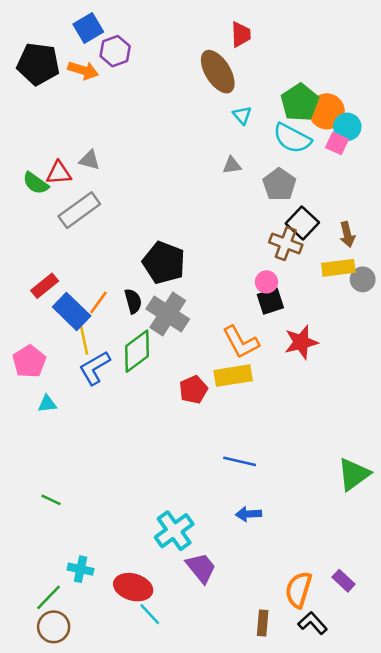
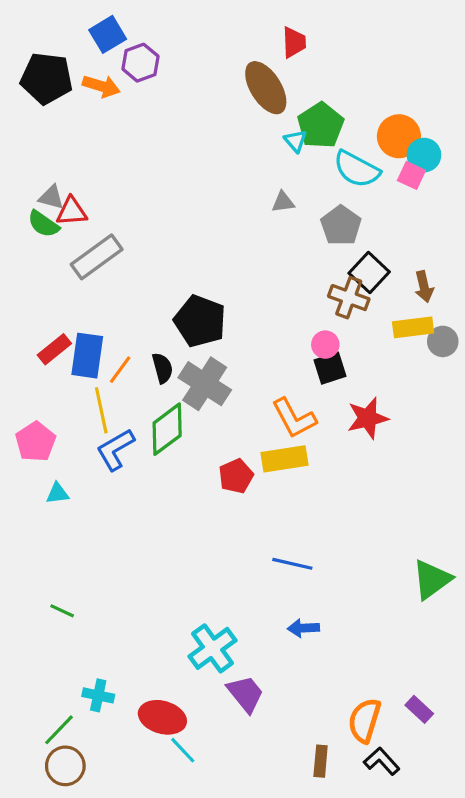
green pentagon: (300, 102) -> (321, 125), moved
gray triangle: (90, 160) -> (51, 197), moved
blue rectangle: (72, 311) -> (87, 356), moved, turned 54

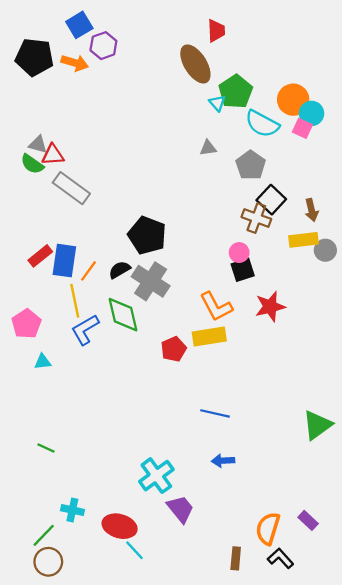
gray rectangle: (97, 257) -> (71, 188), turned 72
black semicircle: (162, 368) -> (120, 270), turned -105
green diamond: (167, 429) -> (123, 315), turned -66

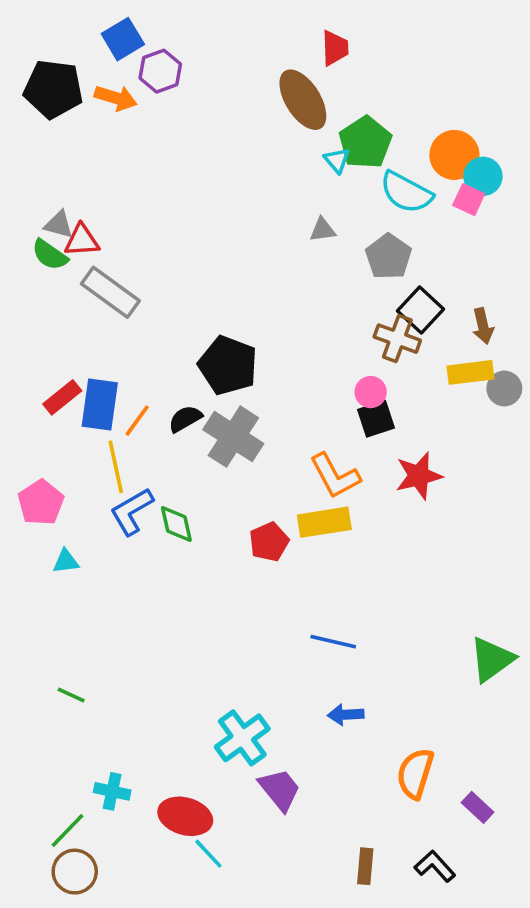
green diamond: (123, 315) -> (176, 524), moved, size x0.7
orange semicircle: (268, 528) -> (415, 774), moved

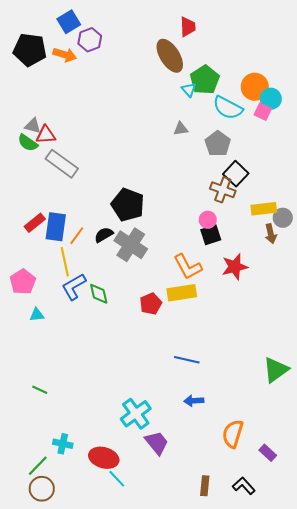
brown arrow: (483, 326) -> (271, 234), moved

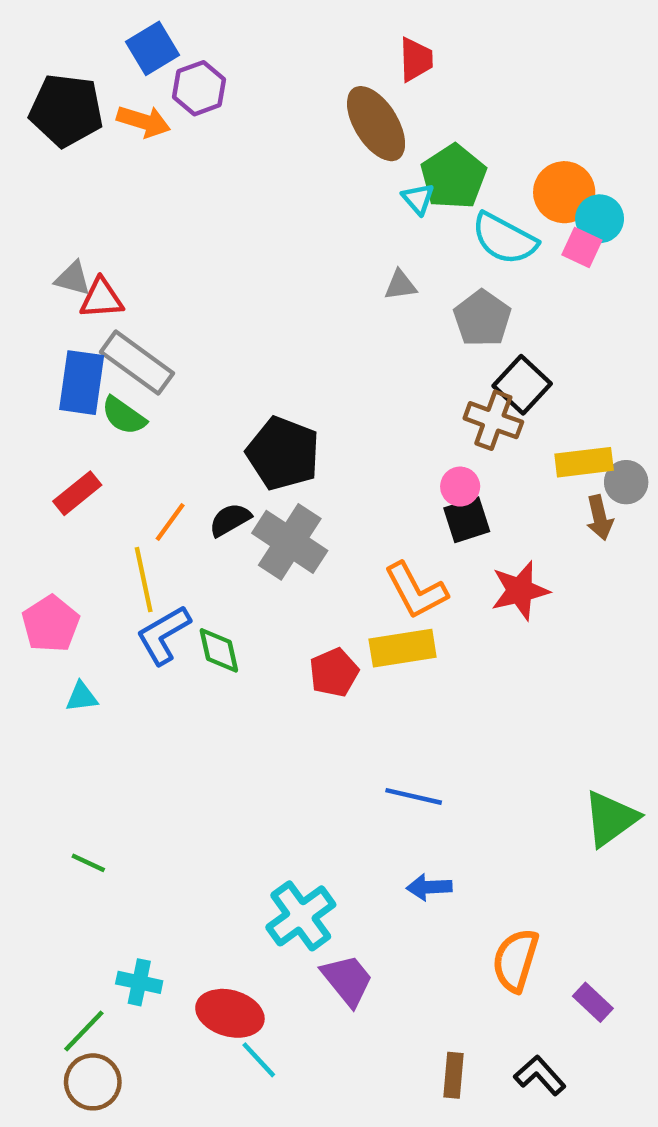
green semicircle: (28, 143) -> (124, 416), moved
blue rectangle: (56, 227) -> (82, 383), moved

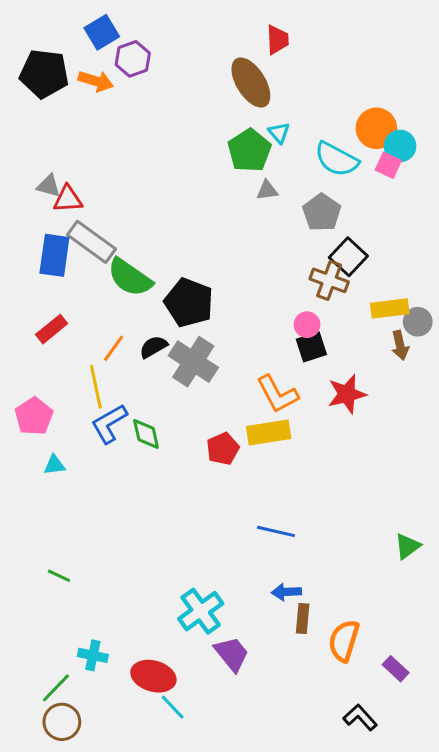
green pentagon: (453, 177) -> (249, 150), moved
green semicircle: (124, 416) -> (130, 277), moved, size x1.5
green triangle: (611, 819) -> (407, 546), size x0.7
brown rectangle: (453, 1075) -> (303, 619), moved

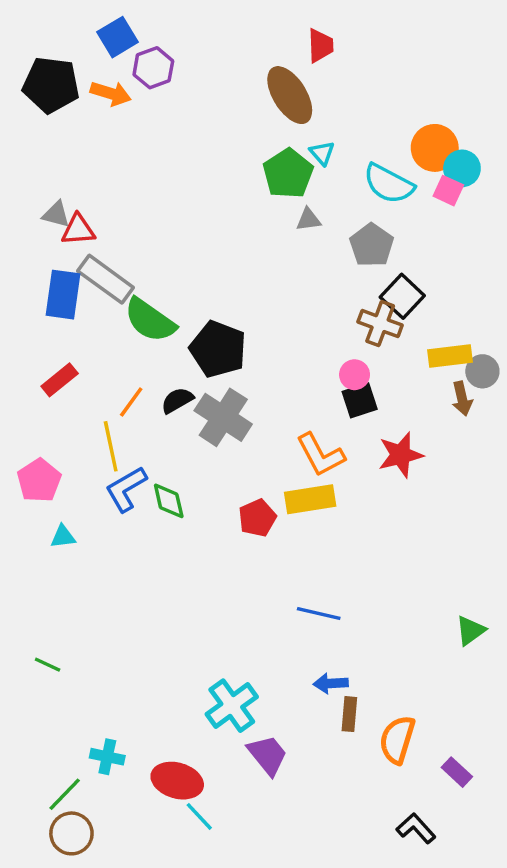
green line: (59, 576) -> (48, 665), moved

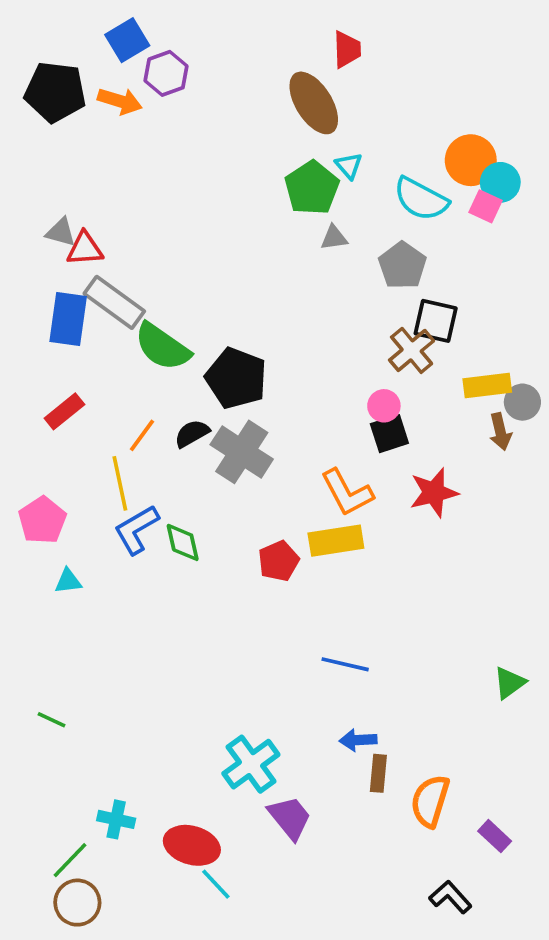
black square: (402, 296) -> (436, 321), turned -30
brown cross: (380, 324) -> (412, 350), turned 30

